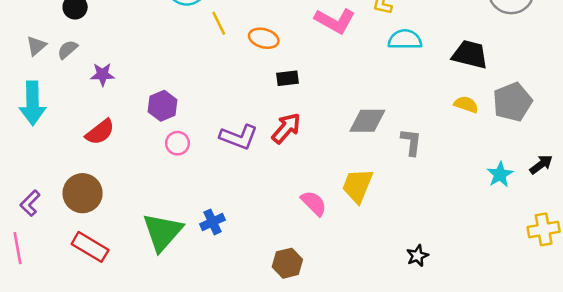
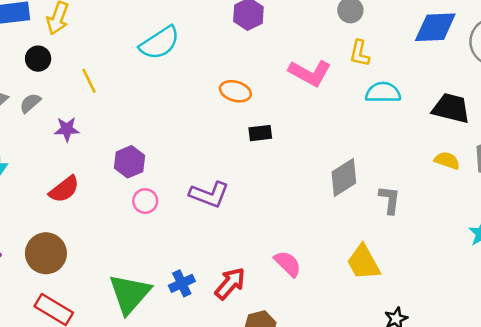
yellow line: (219, 23) -> (89, 81), moved
gray diamond: (367, 121) -> (344, 177), turned -33
red arrow: (286, 128) -> (230, 283), moved
yellow trapezoid: (357, 186) -> (363, 262), moved, turned -51

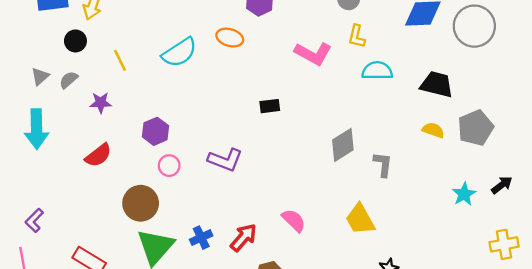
cyan semicircle: (160, 43) -> (179, 52), moved
orange ellipse: (235, 91) -> (230, 38), moved
brown circle: (46, 253) -> (141, 203), moved

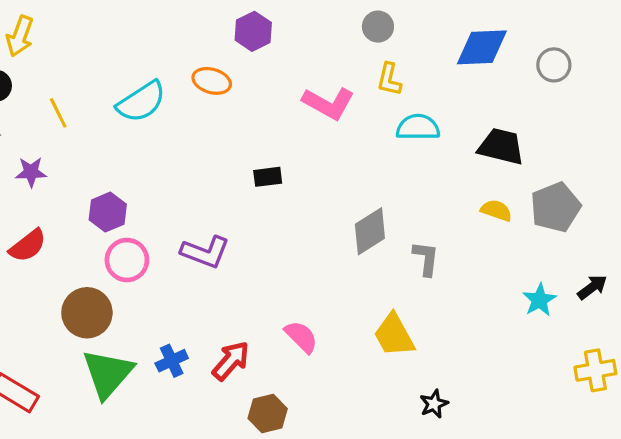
gray circle: (474, 26) -> (554, 65), size x0.6
pink circle: (169, 166) -> (127, 260), size x1.4

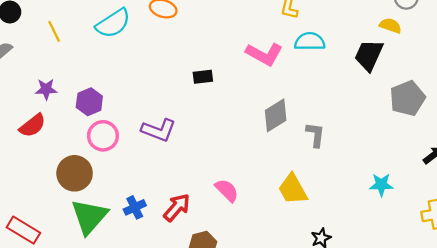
pink L-shape: (328, 103) -> (264, 54), moved
black trapezoid: (501, 146) -> (369, 55), turned -80
purple star: (31, 172) -> (46, 89), moved
yellow semicircle: (496, 210) -> (390, 26), moved
cyan star: (539, 300) -> (381, 185), moved, turned 30

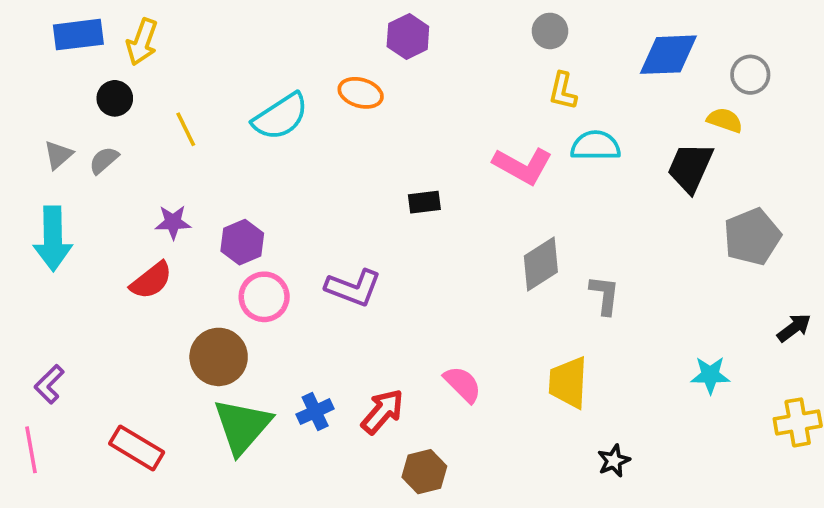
yellow trapezoid: (293, 189) -> (568, 382), turned 32

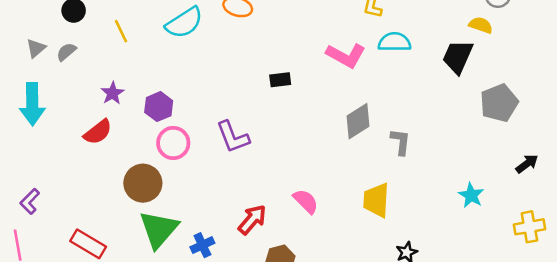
purple star: (173, 222) -> (112, 93), turned -30
purple L-shape: (353, 288) -> (233, 137), turned 48
cyan star: (710, 375) -> (471, 195), turned 30
blue cross: (315, 412) -> (202, 245), moved

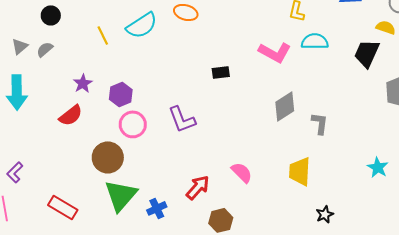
yellow line: (121, 31) -> (103, 35), moved

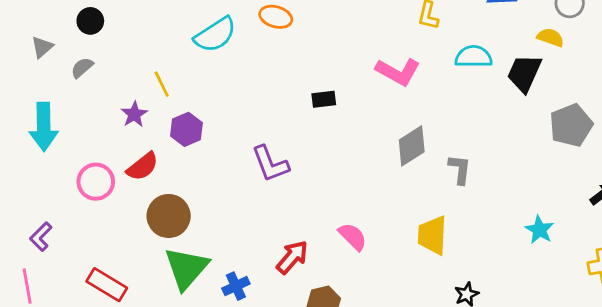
yellow line: (103, 35) -> (162, 84), moved
cyan semicircle: (315, 41) -> (474, 57), moved
gray triangle: (20, 46) -> (42, 47), moved
red semicircle: (71, 115) -> (142, 167), moved
pink circle: (133, 124) -> (96, 182), moved

